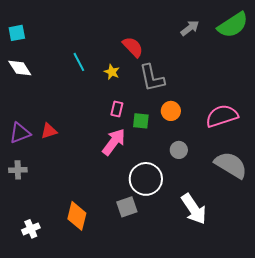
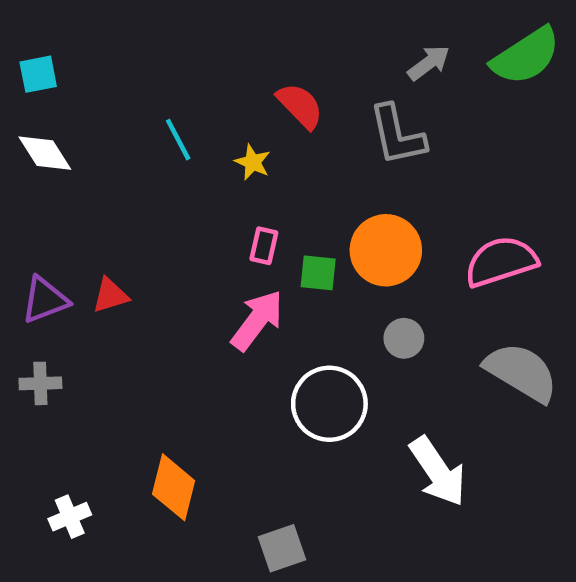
gray L-shape: (152, 78) -> (397, 135), moved
orange circle: (171, 111) -> (386, 250), size x1.6
gray square: (127, 207) -> (282, 548), moved

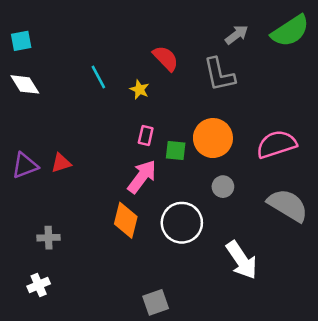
gray cross: (40, 383) -> (49, 238), moved
orange diamond: (174, 487) -> (126, 220), moved

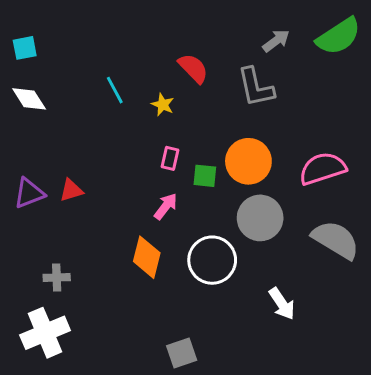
pink arrow: (142, 177) -> (166, 206), size x0.7
gray circle: (223, 187) -> (260, 218), size x1.8
white arrow: (242, 260) -> (282, 304), size x0.7
white cross: (39, 285) -> (45, 333), size x1.8

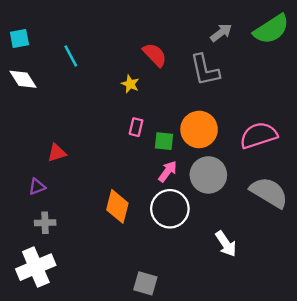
cyan line: (115, 90) -> (71, 56), moved
purple triangle: (29, 193) -> (37, 187), moved, size x0.7
pink arrow: (166, 206) -> (168, 171), moved
gray square: (182, 353) -> (145, 283), turned 35

